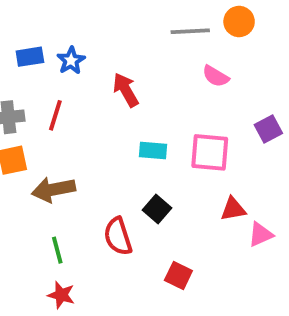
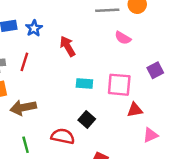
red triangle: (233, 209) -> (135, 110), moved
red semicircle: (118, 236) -> (63, 136), turned 120

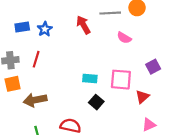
red arrow: (68, 46) -> (83, 25), moved
red triangle: (135, 110) -> (142, 97), moved, turned -32
black square: (87, 120) -> (96, 102), moved

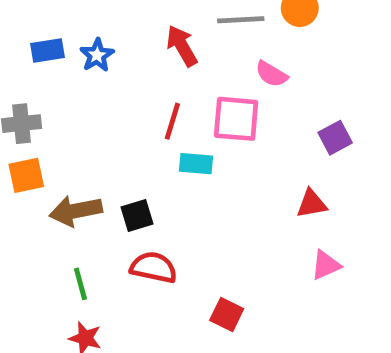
red line: (36, 59) -> (172, 121), moved
pink square: (121, 80) -> (236, 119), moved
red triangle: (142, 97) -> (312, 204), turned 32
black square: (96, 102) -> (137, 216), moved, turned 32

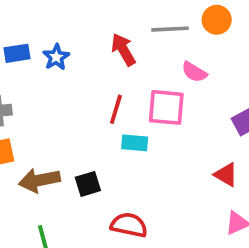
red triangle: (312, 204) -> (226, 175), turned 40
red semicircle: (154, 267) -> (129, 225), moved

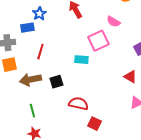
blue rectangle: (17, 53) -> (27, 28), moved
pink square: (166, 107) -> (98, 41), turned -30
red line: (116, 109) -> (40, 52), moved

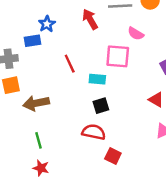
pink square: (98, 41) -> (118, 56), turned 30
red line: (40, 52) -> (70, 64), moved, turned -42
black square: (56, 82) -> (101, 106), moved

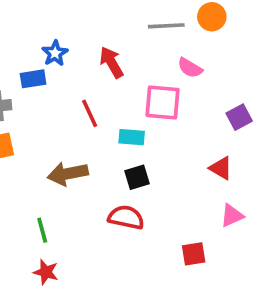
red arrow: (90, 19) -> (112, 62), moved
brown arrow: (36, 103) -> (68, 174), moved
red square: (113, 156) -> (194, 254), moved, turned -35

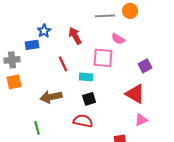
red triangle: (221, 168) -> (135, 94), size x1.5

